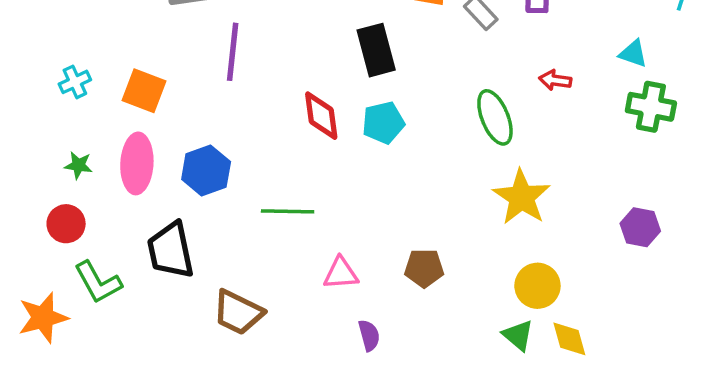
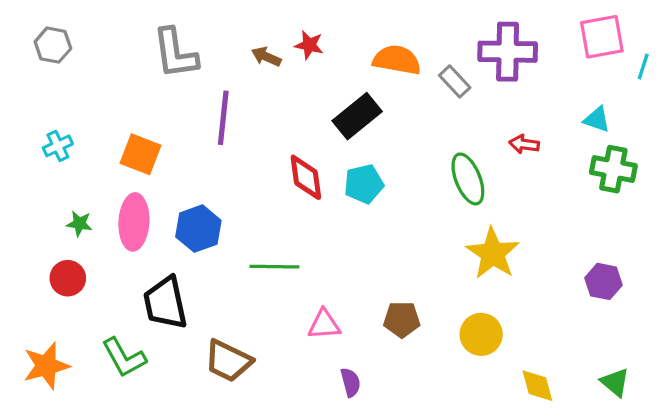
black rectangle: (376, 50) -> (357, 116), turned 66
cyan cross: (75, 82) -> (58, 146), moved
green L-shape: (98, 282) -> (124, 358), moved
yellow circle: (537, 286) -> (481, 334), moved
green triangle: (518, 335) -> (615, 382), moved

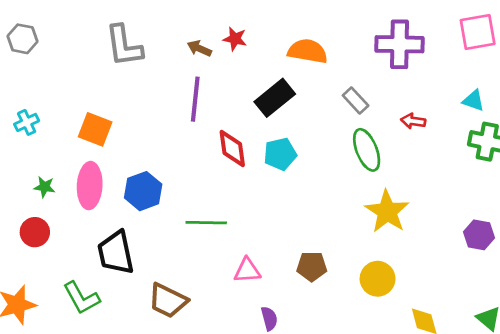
gray rectangle: (455, 81) -> (356, 101), moved
purple line: (223, 118) -> (195, 99), moved

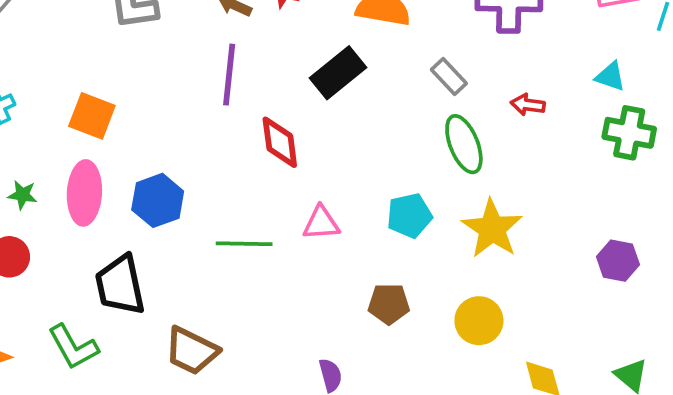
cyan pentagon: (280, 154) -> (409, 215), moved
pink triangle: (247, 271) -> (321, 223), moved

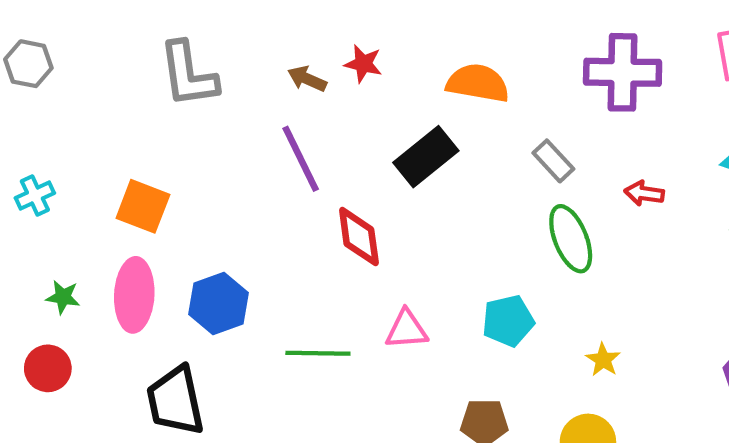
purple line: (229, 75) -> (301, 159), turned -32
yellow star: (492, 229) -> (603, 360), moved, size x0.5

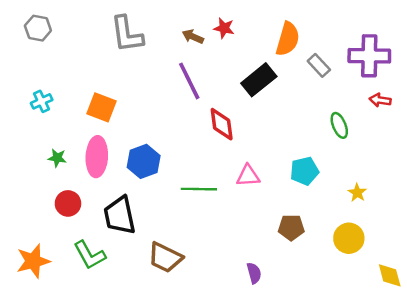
purple cross: (623, 72) -> (369, 56), moved
orange semicircle: (478, 83) -> (288, 39), turned 96
gray rectangle: (553, 161) -> (319, 65), moved
green ellipse: (571, 239) -> (339, 125), size x0.7
red circle: (48, 368) -> (68, 203), moved

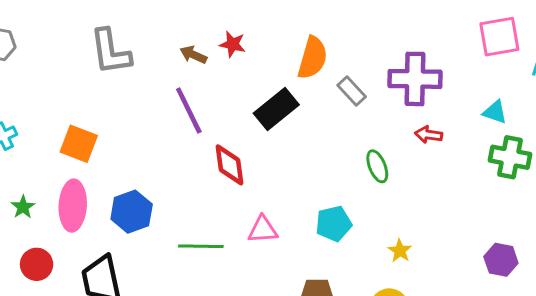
green star: (57, 158) -> (23, 207), turned 30

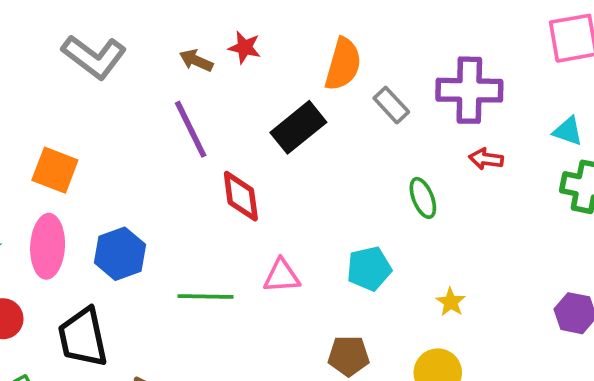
gray L-shape: (110, 52) -> (94, 57), turned -45

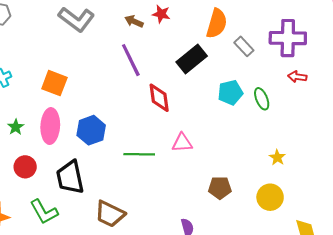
cyan pentagon: (369, 269) -> (230, 93), moved

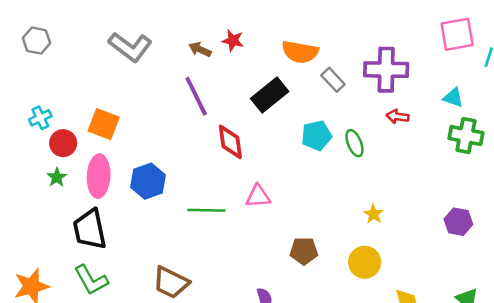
orange semicircle: (217, 23) -> (300, 52), turned 84
red circle: (25, 167) -> (63, 143), moved
black trapezoid: (70, 177) -> (90, 229), moved

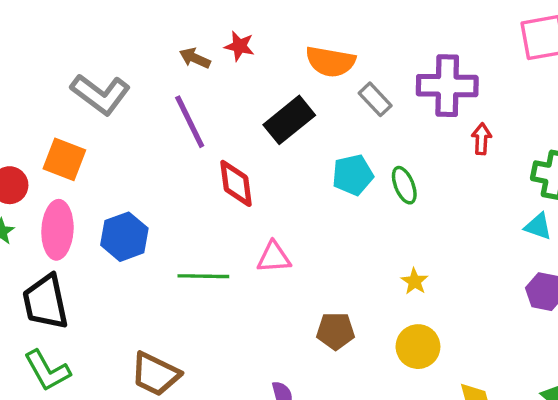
gray L-shape: (130, 47) -> (100, 94), moved
cyan triangle: (453, 98) -> (538, 226), moved
red arrow: (398, 117) -> (482, 139), moved, turned 85
yellow star: (373, 214) -> (415, 281), moved

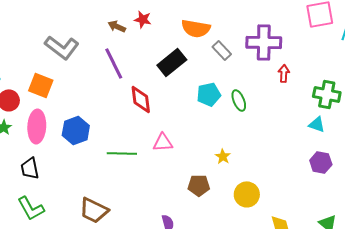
yellow star: (415, 281) -> (223, 156), moved
black trapezoid: (45, 302) -> (30, 168), size x0.7

